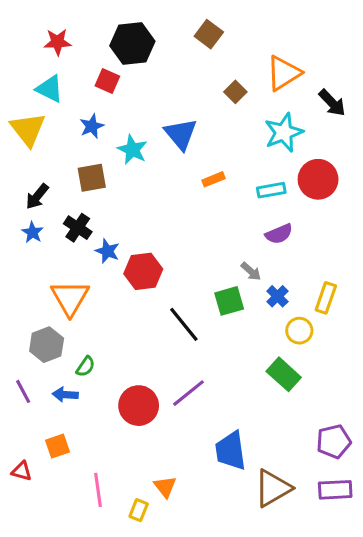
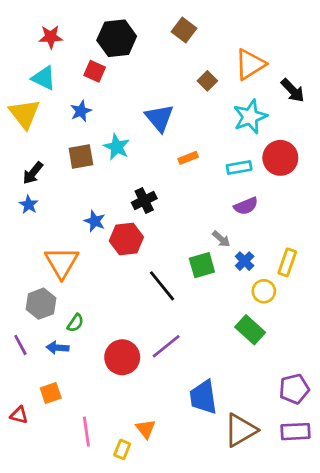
cyan star: (132, 150) -> (117, 147), moved
black cross: (78, 228) -> (144, 200), moved, turned 30

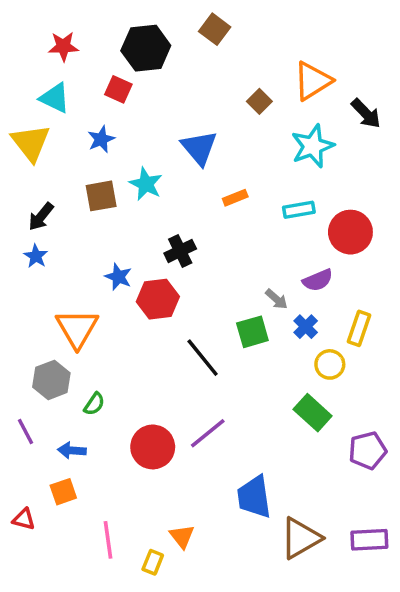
brown square: (184, 30) -> (215, 29), moved
red circle: (280, 158) -> (350, 232), moved
purple semicircle: (246, 206) -> (318, 280), moved
blue arrow: (58, 348) -> (72, 450), moved
purple pentagon: (294, 389) -> (368, 450), moved

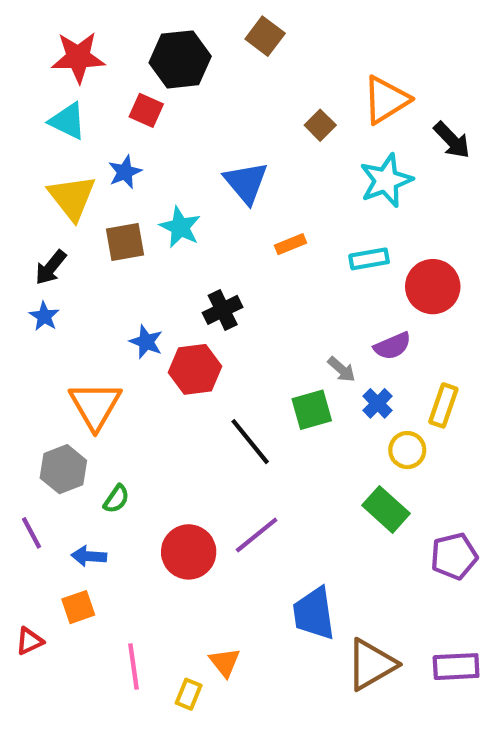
red star: (63, 46) -> (78, 57), size x1.4
yellow triangle: (31, 143) -> (72, 197), moved
red triangle: (24, 519) -> (29, 641), turned -40

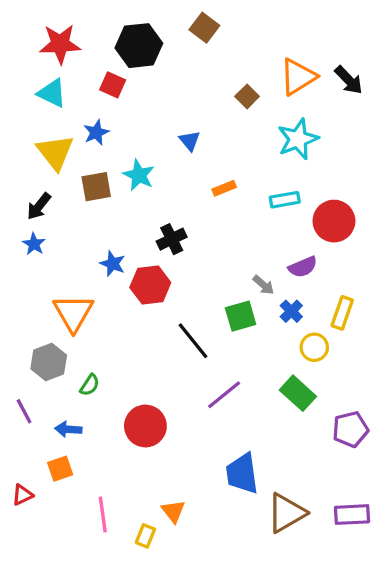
black arrow: (452, 140) -> (349, 80), moved
blue triangle: (246, 183) -> (190, 141), size x0.6
purple line: (257, 535) -> (224, 395), moved

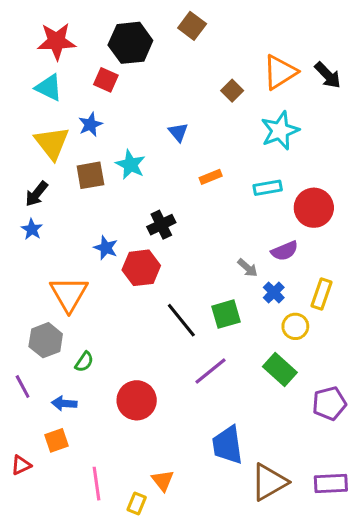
green square: (241, 316) -> (226, 314), moved

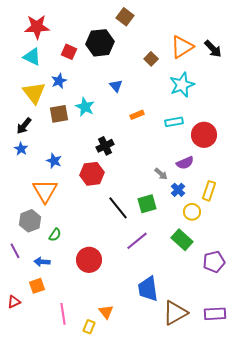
black hexagon: (130, 43) -> (100, 43), moved
blue star: (106, 248) -> (54, 161), moved

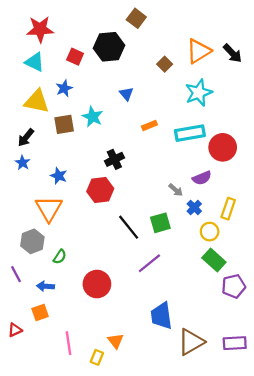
yellow triangle: (34, 93) -> (37, 101), turned -40
cyan rectangle: (174, 122) -> (190, 133), size x1.5
green rectangle: (182, 240) -> (214, 260), moved

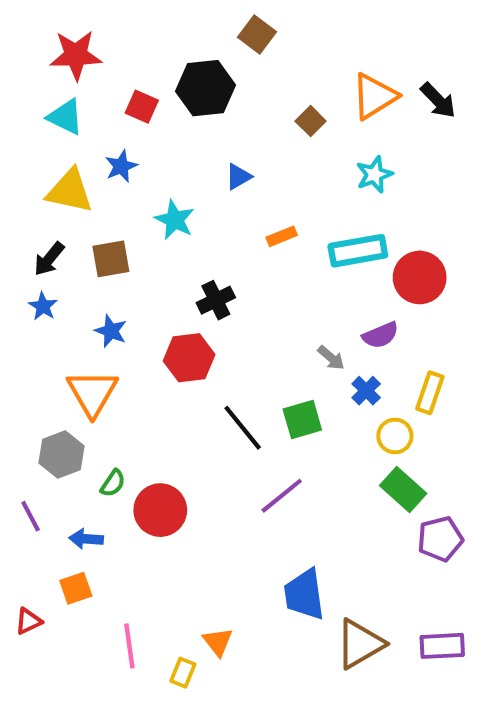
cyan star: (199, 93) -> (374, 175), size x0.7
blue triangle: (126, 94) -> (238, 177), turned 40
brown square: (64, 124) -> (111, 259), moved
red circle: (97, 284) -> (160, 510), moved

